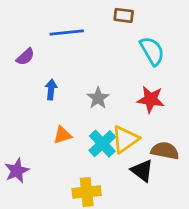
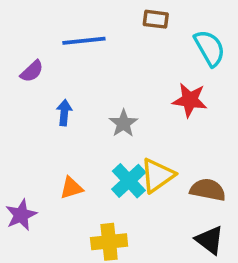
cyan semicircle: (152, 51) -> (210, 48), moved
red star: (151, 99) -> (190, 100), moved
orange triangle: (62, 135) -> (71, 188), moved
black triangle: (142, 171) -> (210, 240), moved

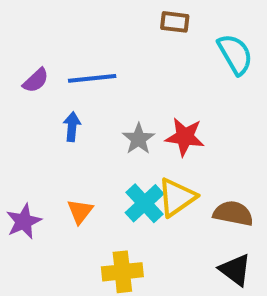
blue line: (84, 41) -> (92, 78), moved
red star: (190, 100) -> (185, 137), moved
orange triangle: (71, 188) -> (80, 211), turned -35
purple star: (21, 215) -> (24, 221), moved

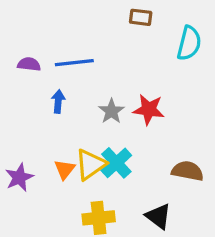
cyan semicircle: (235, 54) -> (189, 43), turned 44
purple semicircle: (36, 80) -> (29, 64), turned -130
yellow triangle: (177, 197) -> (90, 165), moved
black triangle: (235, 270) -> (158, 216), moved

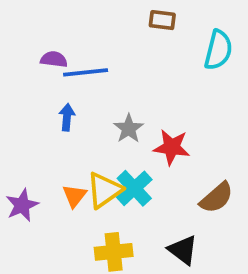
purple semicircle: (29, 64) -> (54, 59), moved
red star: (149, 110) -> (172, 147), moved
brown semicircle: (188, 171) -> (216, 198), turned 128

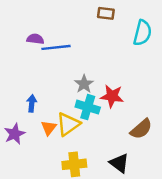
blue arrow: (67, 117) -> (32, 103), moved
cyan cross: (134, 188) -> (88, 107), moved, turned -30

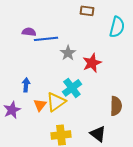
gray star: (84, 84) -> (68, 53), moved
red star: (112, 96) -> (92, 63), moved, turned -30
cyan cross: (88, 107) -> (72, 88), turned 36
brown semicircle: (141, 129) -> (116, 106), turned -48

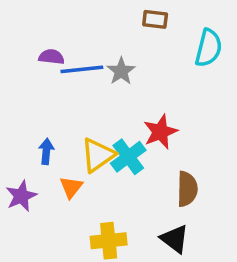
gray star: (68, 53) -> (121, 71), moved
red star: (92, 63) -> (160, 132), moved
yellow triangle: (56, 102) -> (98, 155), moved
brown semicircle: (116, 106) -> (187, 189), moved

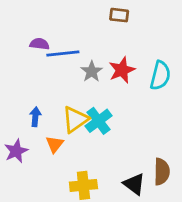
cyan semicircle: (209, 48) -> (160, 76), moved
gray star: (121, 71) -> (92, 71), moved
red star: (160, 132) -> (122, 70), moved
brown semicircle: (187, 189) -> (162, 172), moved

